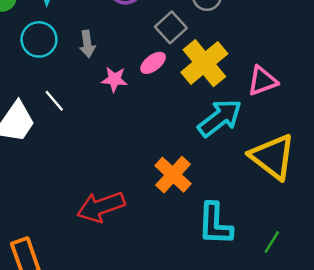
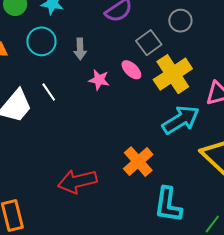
pink ellipse: (153, 63) -> (131, 70), turned 75

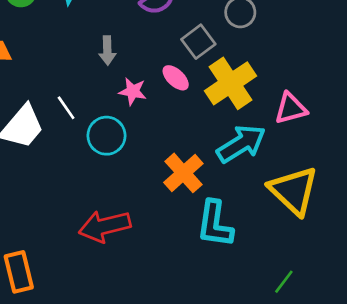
cyan circle: (41, 41) -> (106, 136), moved
orange cross: (138, 162) -> (183, 173), moved
cyan L-shape: (168, 205) -> (215, 224), moved

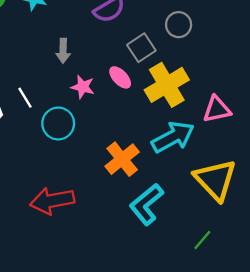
cyan L-shape: (215, 224) -> (146, 204), turned 39
green line: (284, 282) -> (202, 240), moved

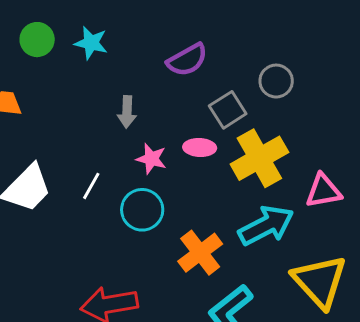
pink ellipse: (120, 77) -> (200, 148), turned -45
white line: (25, 98) -> (91, 186), moved, turned 60
cyan circle: (58, 123) -> (142, 210), moved

